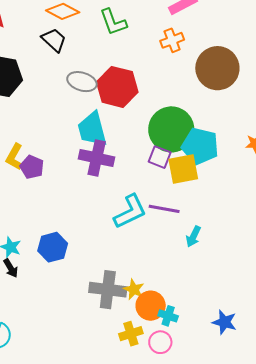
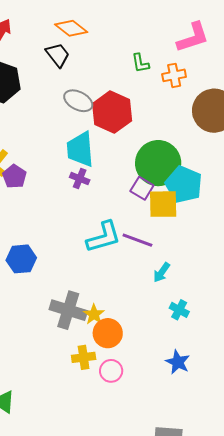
green L-shape: (113, 22) -> (140, 63), moved, size x0.7
purple cross: (97, 158) -> (80, 179), size x0.6
cyan cross: (168, 316) -> (179, 310), moved

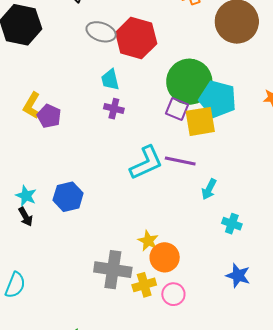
cyan trapezoid: (80, 149) -> (110, 80), size x0.6
gray cross: (68, 310) -> (113, 270), moved

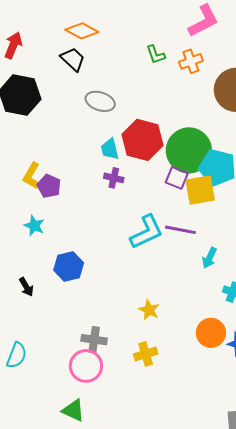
red hexagon: (136, 38) -> (142, 140), moved
cyan star: (26, 196) -> (34, 226), moved
orange circle: (165, 257) -> (211, 333), moved
gray cross: (113, 270) -> (94, 340), moved, size x0.7
pink circle: (173, 294) -> (86, 366), moved, size x1.4

